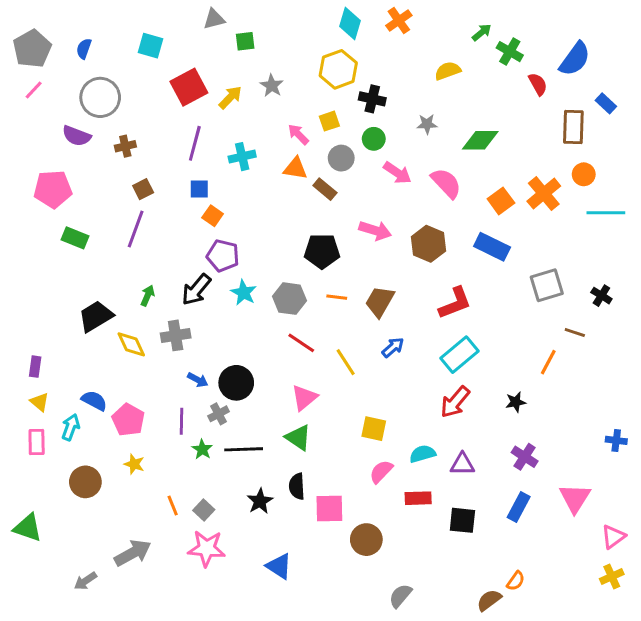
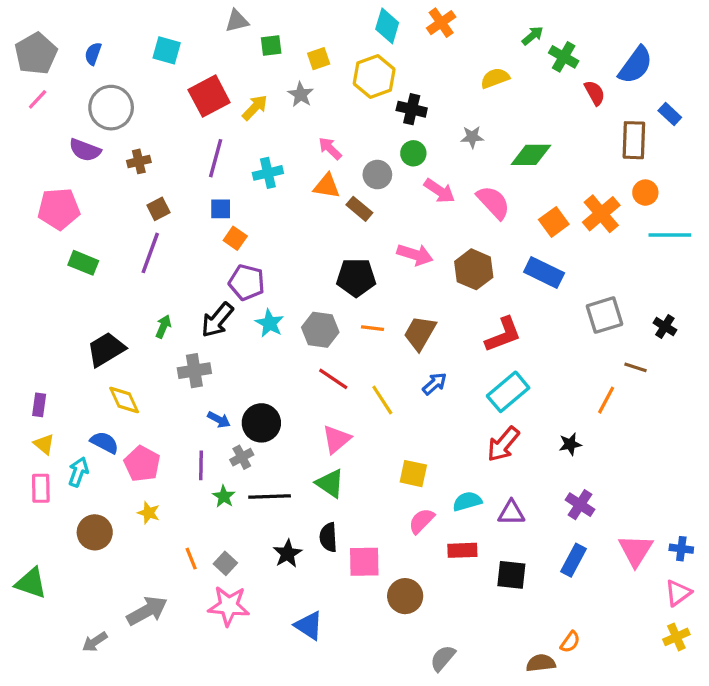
yellow square: (329, 121) -> (319, 59), moved
yellow diamond: (131, 344) -> (124, 400), moved
blue cross: (616, 440) -> (681, 549), moved
brown semicircle: (489, 600) -> (541, 663), turned 30

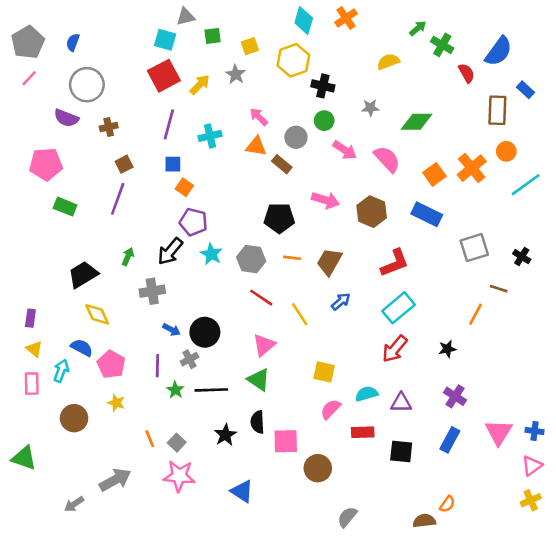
cyan square: (167, 50) -> (165, 40), moved
cyan line: (670, 235) -> (526, 185), turned -36

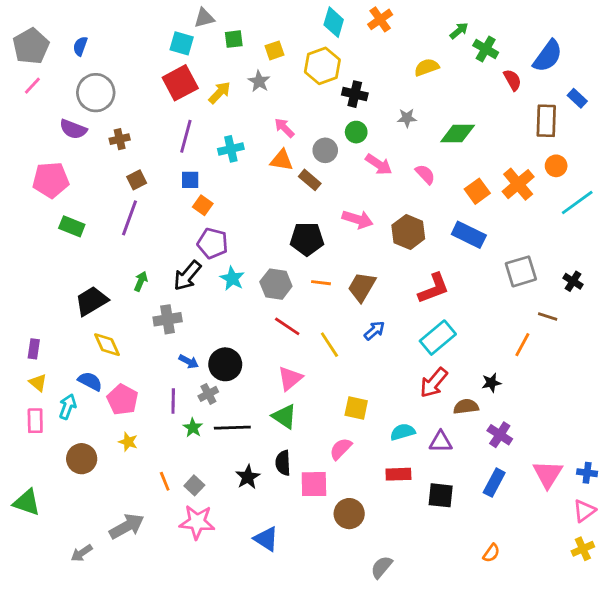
pink semicircle: (387, 159) -> (425, 174), size x0.7
pink semicircle: (331, 409) -> (341, 449), moved
brown semicircle: (424, 521) -> (466, 407), moved

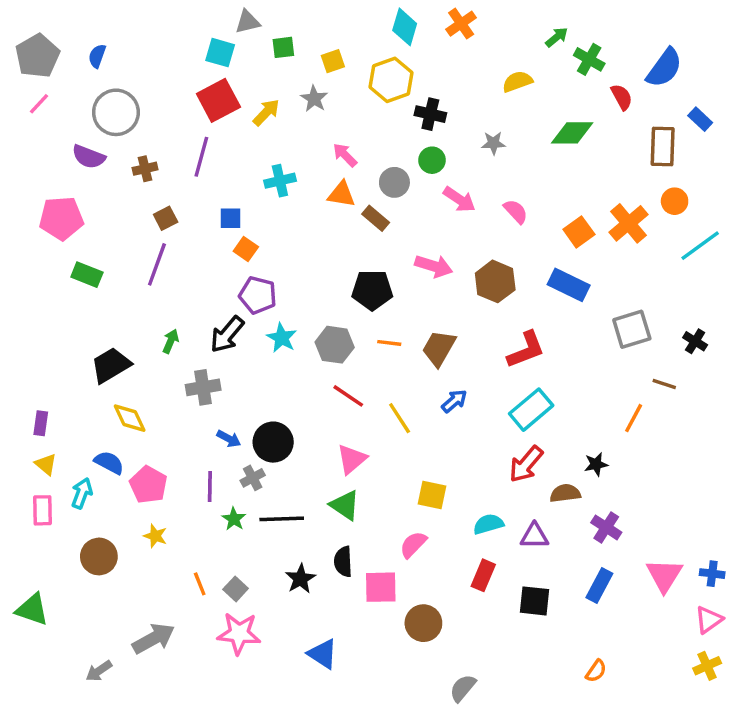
green diamond: (458, 133) -> (572, 133), moved
purple line: (186, 136) -> (201, 157), moved
red rectangle: (398, 474) -> (483, 575), turned -65

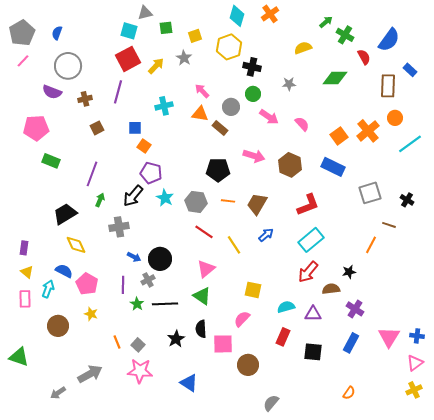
purple line: (157, 264) -> (92, 174), moved

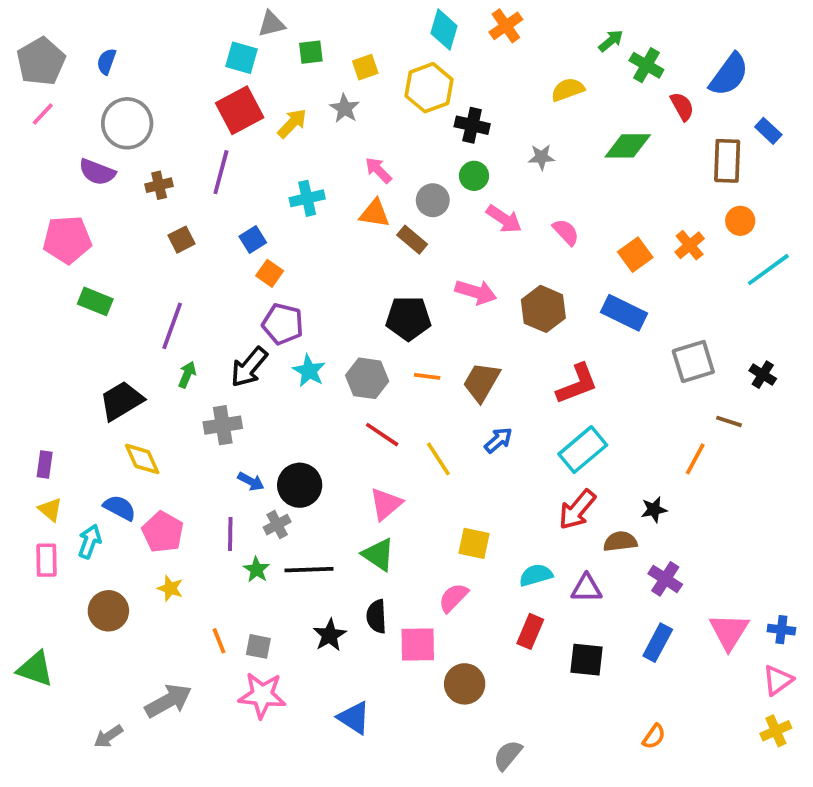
blue square: (135, 128) -> (253, 240), turned -32
orange cross: (368, 131) -> (690, 245), size x0.7
gray square: (138, 345) -> (258, 646), turned -32

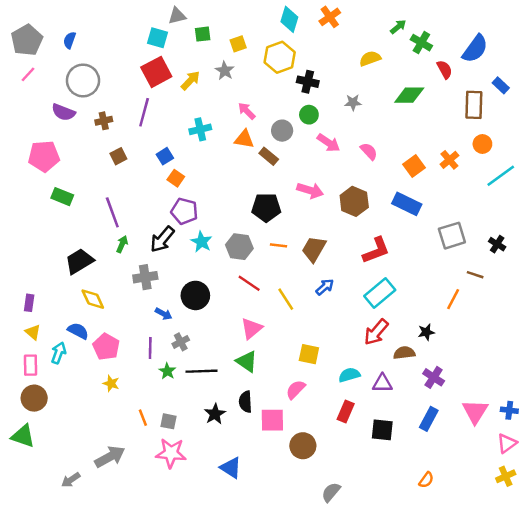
purple line: (172, 326) -> (112, 212), turned -40
black circle: (300, 485) -> (195, 295), moved
brown circle: (108, 611) -> (34, 398), moved

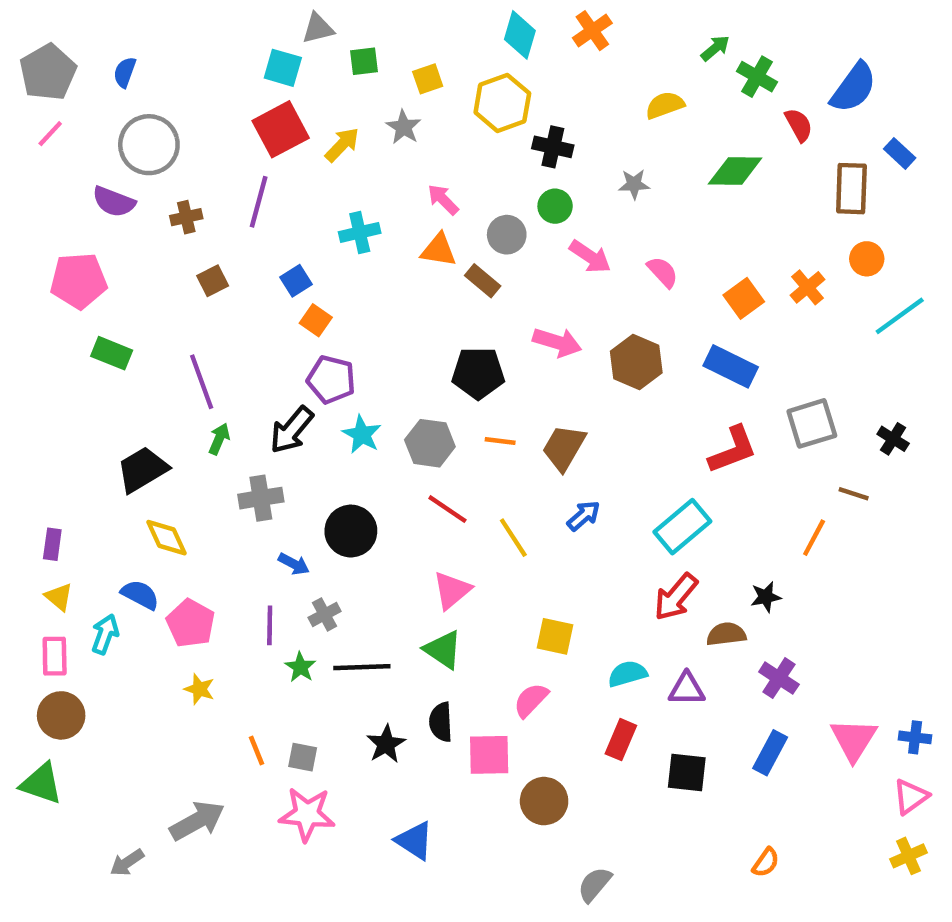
red L-shape: (376, 250) -> (733, 450), moved

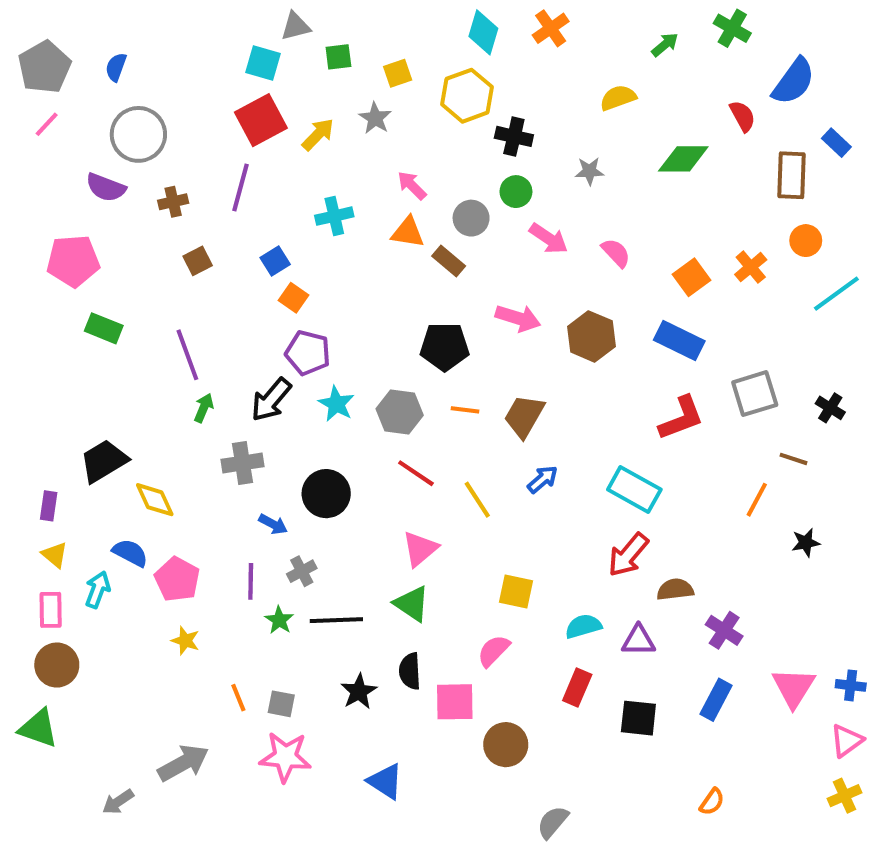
green cross: (757, 77) -> (732, 28), moved
black trapezoid: (142, 470) -> (104, 461), moved
cyan rectangle: (682, 527) -> (634, 490), turned 69
black star: (766, 597) -> (806, 543), moved

